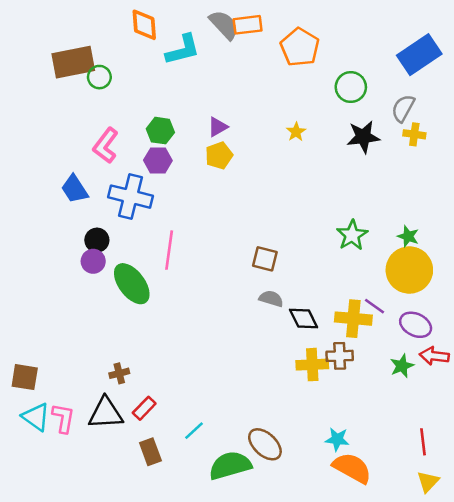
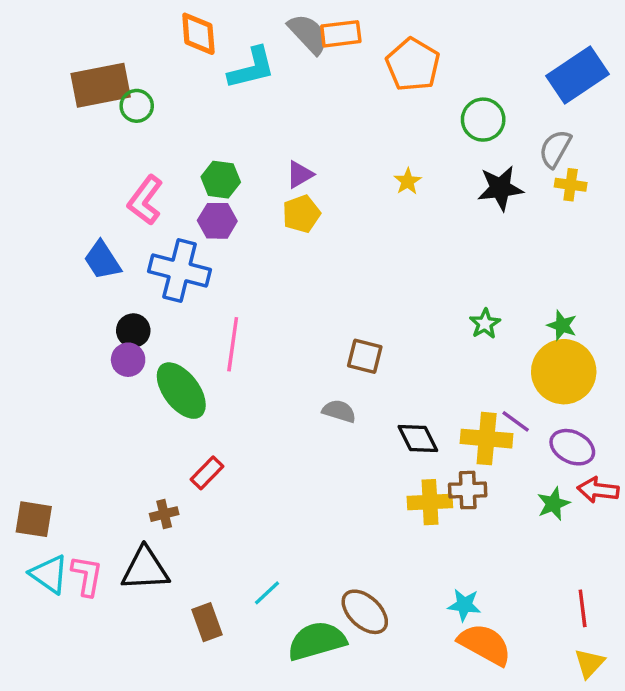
green star: (352, 235) -> (485, 324), size x0.7
gray semicircle: (271, 299) -> (339, 411), moved
red rectangle: (144, 408) -> (207, 473), moved

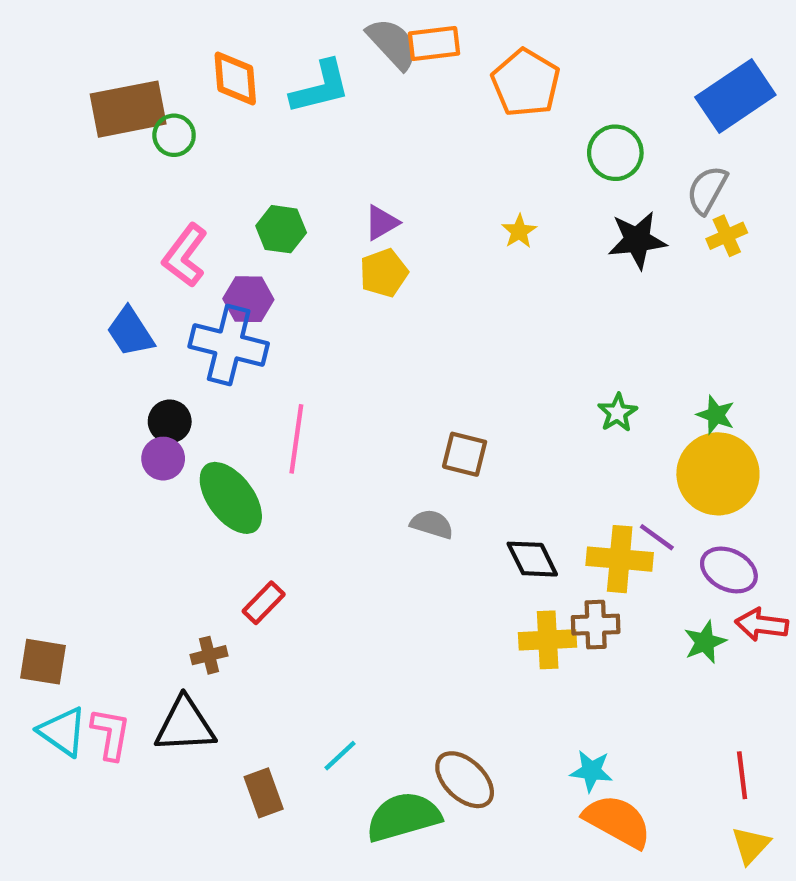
orange diamond: (198, 34) -> (235, 78), moved
yellow cross: (571, 185) -> (727, 236), turned -32
purple hexagon: (217, 221) -> (248, 299), moved

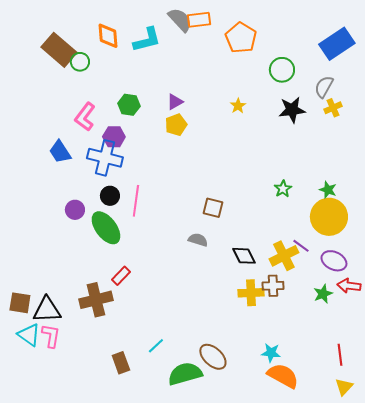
brown rectangle: (128, 109) -> (59, 50), turned 52
black circle: (170, 421) -> (110, 196), moved
yellow cross: (620, 559) -> (284, 256), turned -32
brown cross: (209, 655) -> (96, 300), size x2.0
black triangle: (185, 725) -> (47, 310), moved

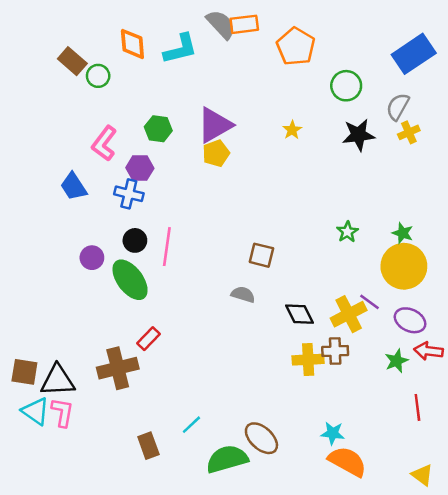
brown rectangle: (59, 50) -> (72, 61), size x0.7
purple triangle: (175, 102) -> (215, 125), size x1.8
blue cross: (105, 158) -> (129, 194), size x0.7
red line: (340, 355) -> (417, 407), moved
yellow triangle: (344, 387) -> (422, 475), turned -36

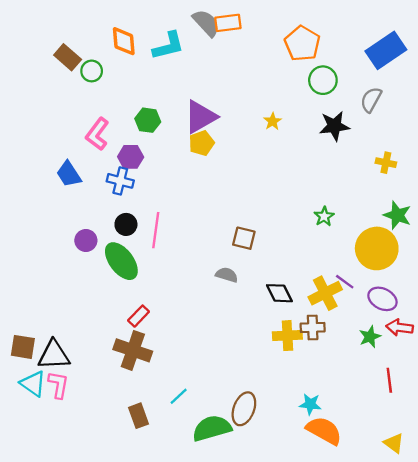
orange pentagon: (296, 46) -> (302, 44), moved
yellow cross: (409, 132) -> (386, 163), moved, turned 36
green star: (403, 233) -> (397, 215), moved, size x1.4
brown cross: (118, 368) -> (133, 350), moved, turned 33
brown ellipse: (261, 438) -> (244, 409), turned 68

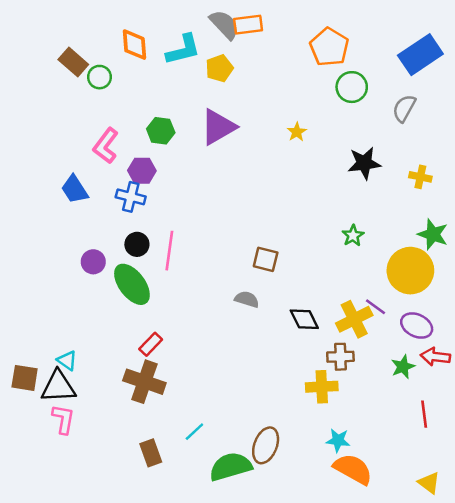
black star: (334, 126) -> (364, 163), moved
yellow pentagon: (202, 143) -> (219, 68), moved
yellow cross: (287, 336) -> (322, 387), moved
cyan triangle: (33, 384) -> (67, 360), moved, size x0.7

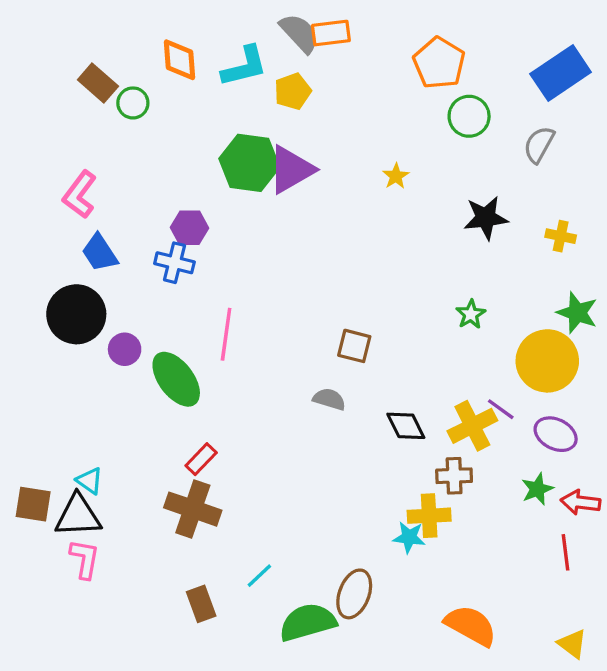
green hexagon: (161, 131) -> (249, 163), moved, size x1.6
pink L-shape: (106, 146) -> (80, 194), moved
black circle: (137, 244) -> (76, 314), moved, size x1.8
red arrow: (435, 357) -> (581, 502), moved
cyan star: (338, 440) -> (409, 537), moved

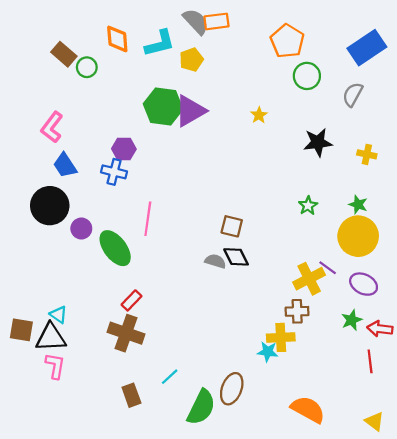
green star: (577, 313) -> (358, 205), moved, size x0.7
black diamond: (406, 426) -> (236, 257), moved
green semicircle: (308, 622) -> (201, 407), turned 132

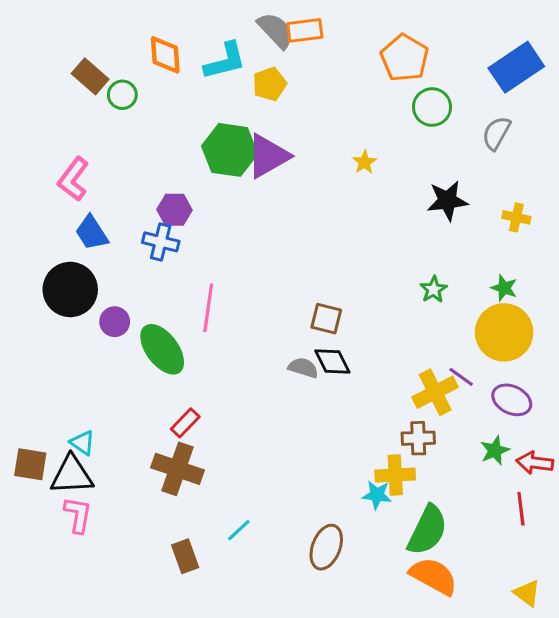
green semicircle: (201, 407) -> (427, 530), moved

